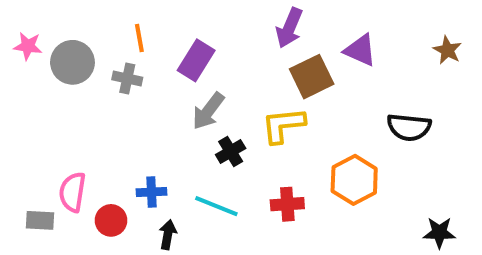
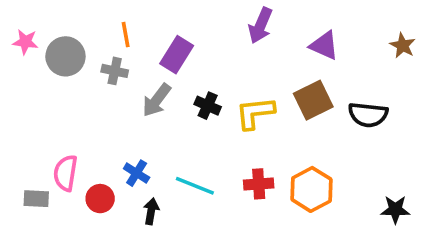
brown square: (312, 77) -> (313, 100), moved
gray arrow: (208, 111) -> (157, 100), moved
black cross: (231, 151) -> (208, 106), moved, turned -35
orange hexagon: (354, 180) -> (311, 189), moved
blue cross: (152, 192) -> (137, 173), turned 35

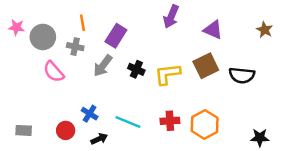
pink semicircle: (65, 173) -> (54, 72), moved, turned -50
black arrow: (151, 211) -> (99, 139), turned 56

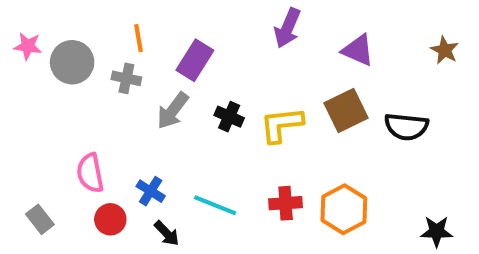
pink semicircle: (54, 72) -> (90, 173), moved, turned 30
gray rectangle: (24, 130) -> (40, 219), turned 49
black arrow: (99, 139) -> (167, 233), turned 70

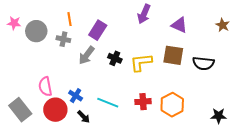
brown square: (346, 111) -> (173, 55), turned 35
gray rectangle: (40, 219) -> (20, 110), size x1.6
red circle: (110, 219) -> (55, 110), size x1.5

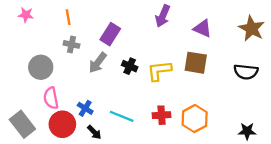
orange line: (69, 19) -> (68, 17), moved
pink star: (14, 23) -> (26, 15), moved
brown star: (223, 25) -> (252, 29), size x1.6
gray circle: (36, 31) -> (41, 67), moved
black semicircle: (203, 63) -> (246, 72), moved

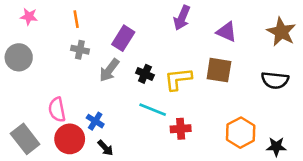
gray circle: (41, 67) -> (19, 57), moved
cyan line: (122, 116) -> (153, 110), moved
orange hexagon: (195, 119) -> (241, 133), moved

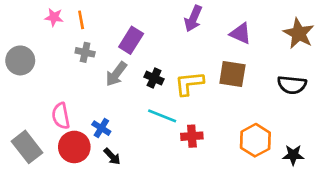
pink star: (29, 17) -> (54, 17), moved

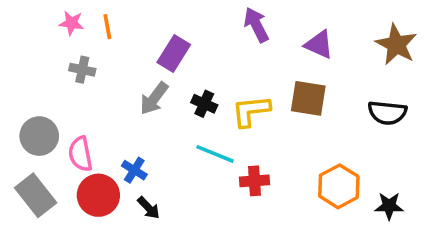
purple arrow: (193, 19) -> (256, 25), turned 130
gray cross: (85, 52) -> (82, 70), moved
gray circle: (20, 60) -> (39, 136), moved

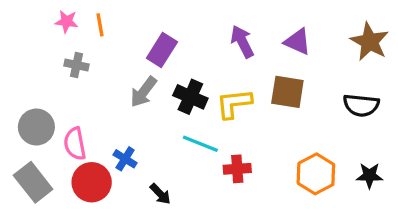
purple arrow: (256, 25) -> (242, 42), moved
black cross: (204, 104) -> (190, 97), size x1.4
black star: (389, 206) -> (369, 176), moved
black arrow: (149, 208) -> (160, 194), moved

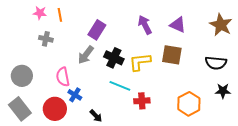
pink semicircle: (75, 144) -> (63, 77), moved
black star: (369, 176) -> (223, 91), moved

